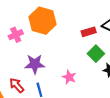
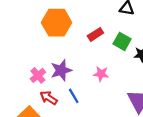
red rectangle: (89, 32) -> (95, 34), moved
pink cross: (16, 35) -> (38, 75), moved

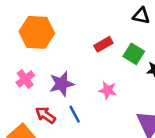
orange hexagon: (57, 23) -> (37, 32), moved
pink cross: (38, 75) -> (25, 79), moved

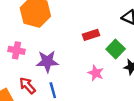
pink cross: (25, 79) -> (16, 50), turned 35
pink star: (108, 90) -> (96, 73), moved

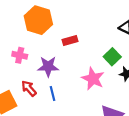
red rectangle: (91, 35) -> (70, 41), moved
pink star: (96, 73) -> (93, 79), size x1.5

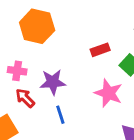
red rectangle: (70, 41) -> (100, 50), moved
red arrow: (29, 88) -> (25, 98), moved

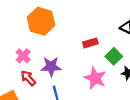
pink cross: (17, 71) -> (23, 56), turned 32

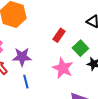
red rectangle: (90, 43) -> (59, 35), turned -40

